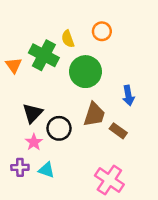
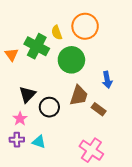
orange circle: (102, 31) -> (85, 26), size x1.6
pink star: (34, 142) -> (20, 119), moved

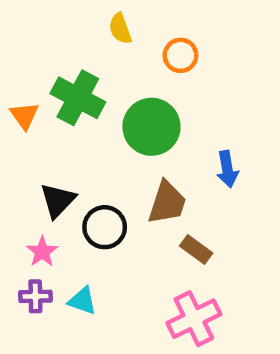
orange circle: (85, 26) -> (180, 55), size x0.6
yellow semicircle: (57, 33) -> (120, 29), moved
brown rectangle: (99, 109) -> (196, 249), moved
pink cross: (91, 150) -> (194, 319), turned 30

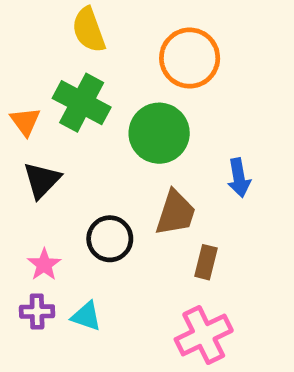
yellow semicircle: (120, 29) -> (89, 30), moved, size x1.4
orange circle: (180, 55) -> (190, 58), size x1.6
black triangle: (58, 200) -> (42, 180), moved
brown rectangle: (196, 249) -> (206, 262), turned 68

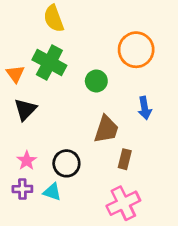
orange circle: (190, 58) -> (136, 50), moved
green circle: (159, 133) -> (96, 81), size x0.6
black circle: (110, 239) -> (66, 163), moved

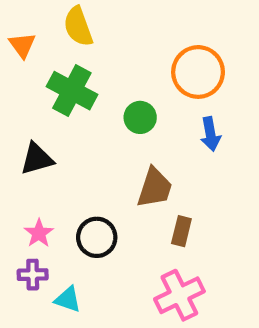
orange triangle: (15, 74) -> (22, 45), moved
blue arrow: (145, 108) -> (210, 134), moved
black triangle: (25, 109) -> (37, 159), turned 30
cyan triangle: (52, 192) -> (68, 299), moved

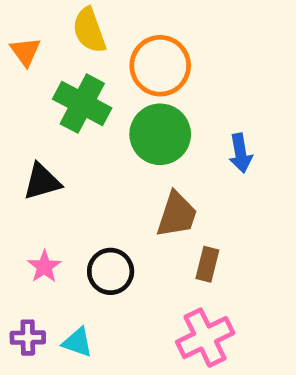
orange circle: (198, 72) -> (160, 66), moved
green circle: (140, 117) -> (160, 134), size x1.6
purple cross: (33, 275) -> (28, 338), moved

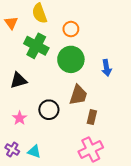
orange circle: (160, 66) -> (71, 29), size x0.6
black circle: (111, 271) -> (49, 110), moved
purple cross: (28, 338) -> (12, 150), turned 32

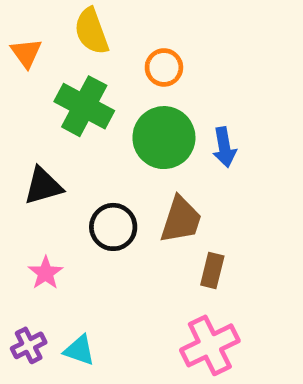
blue arrow: (107, 68) -> (224, 147), moved
black circle: (49, 110) -> (113, 227), moved
purple cross: (12, 150) -> (29, 345), turned 32

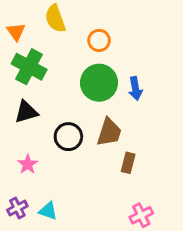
green cross: (84, 106) -> (29, 67), moved
pink cross: (210, 345) -> (141, 215), moved, size x0.7

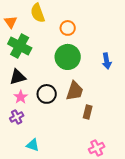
blue arrow: (135, 89) -> (107, 61), moved
pink star: (28, 164) -> (21, 97), moved
purple cross: (17, 208) -> (17, 117), moved

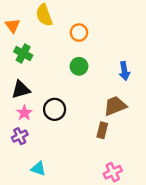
green cross: (20, 46) -> (23, 53), size x0.7
green circle: (68, 57) -> (79, 66), size x0.6
brown trapezoid: (75, 91) -> (115, 106), moved, turned -130

